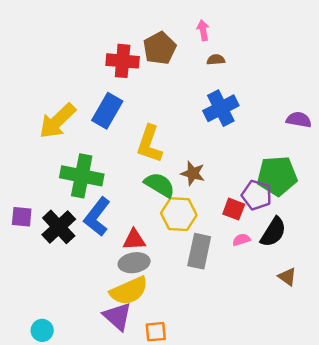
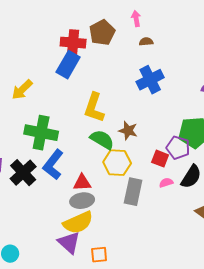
blue rectangle: (107, 111) -> (68, 65), moved
yellow arrow: (57, 121) -> (22, 90), size x0.7

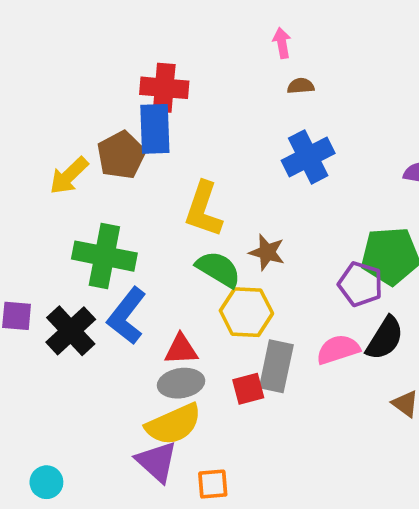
brown pentagon: (102, 33) -> (121, 155), moved
blue rectangle: (68, 65) -> (155, 129), turned -32
red square: (160, 159) -> (248, 389), moved, turned -36
pink semicircle: (166, 183) -> (338, 349), size x1.6

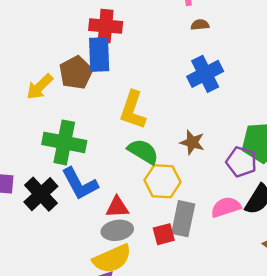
brown star: (267, 252) -> (192, 142), moved
blue L-shape: (127, 316) -> (80, 184), turned -66

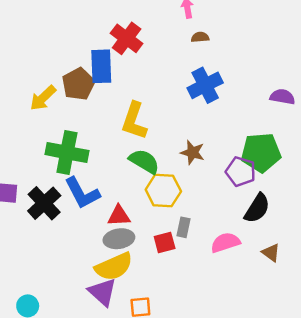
red cross: (106, 26) -> (127, 38), moved, turned 32
pink semicircle: (226, 207) -> (225, 243), moved
gray rectangle: (183, 219) -> (184, 227), size x0.6

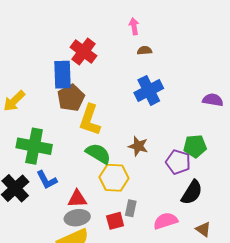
brown pentagon: (78, 84) -> (71, 98), moved
green pentagon: (261, 153) -> (195, 146), size x0.7
blue L-shape: (82, 193) -> (47, 180), size x0.7

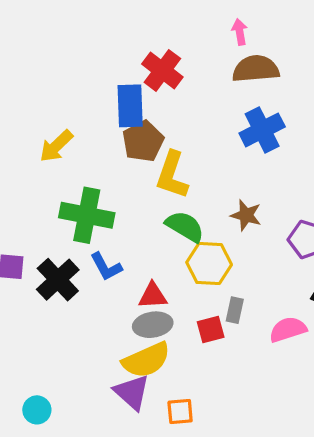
brown semicircle: (144, 50) -> (256, 69), size x2.0

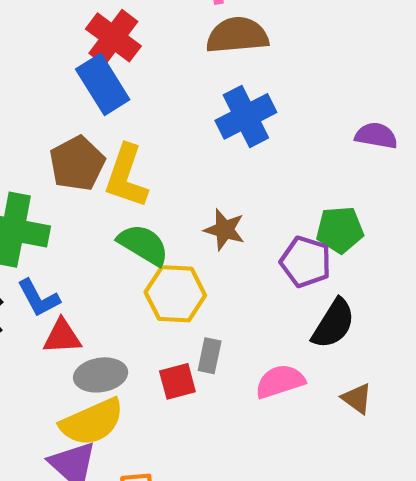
blue rectangle: (130, 106) -> (103, 84), moved, turned -30
brown pentagon: (143, 141) -> (77, 163), moved
red triangle: (153, 296) -> (62, 337), moved

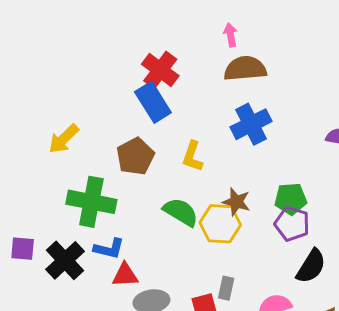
yellow L-shape: (126, 176) -> (192, 156), moved, size x0.7
green pentagon: (340, 230) -> (291, 199), moved
yellow hexagon: (175, 294) -> (220, 224), moved
blue L-shape: (39, 298) -> (109, 249), turned -48

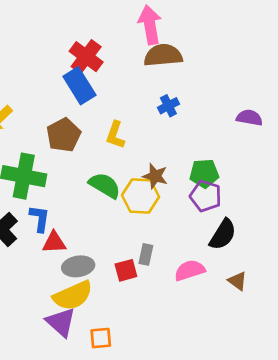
pink arrow: (231, 35) -> (150, 25), size x1.8
blue cross: (251, 124) -> (168, 106), size x0.6
blue L-shape: (109, 249) -> (40, 219), turned -96

